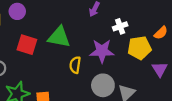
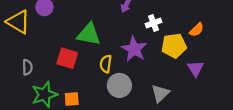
red square: (27, 45) -> (67, 58), moved
purple star: (102, 51) -> (134, 49), turned 30
gray circle: (103, 85) -> (119, 85), moved

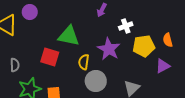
orange semicircle: (197, 30) -> (168, 40), moved, turned 120
purple triangle: (195, 68) -> (163, 66), turned 35

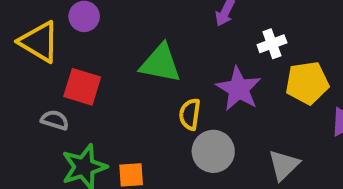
red square: (50, 57) -> (82, 87), moved
gray semicircle: (15, 65) -> (55, 120), turned -72

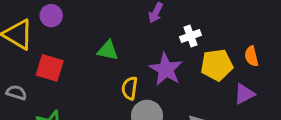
green triangle: (160, 63) -> (108, 50), size x0.7
gray semicircle: (55, 120) -> (16, 93), moved

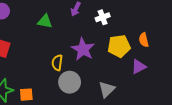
white cross: (191, 36) -> (103, 17), moved
green triangle: (108, 50) -> (45, 21), moved

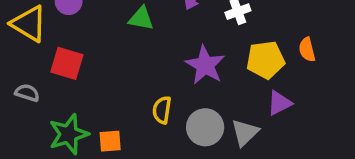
yellow semicircle: (57, 63) -> (162, 110), moved
purple triangle: (139, 67) -> (279, 103), moved
gray circle: (70, 82) -> (205, 127), moved

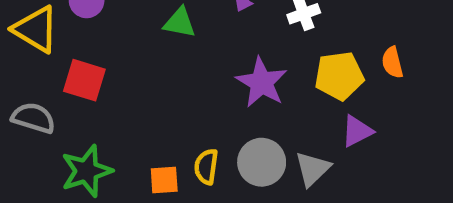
gray semicircle: (27, 93) -> (33, 118), size x1.4
yellow semicircle: (162, 110) -> (206, 167), moved
orange square: (110, 141) -> (164, 180), moved

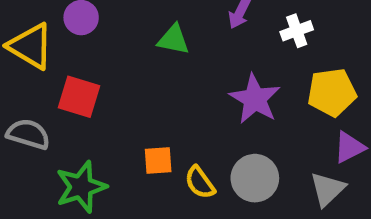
yellow semicircle: (206, 167) -> (200, 182), turned -44
gray triangle: (313, 169) -> (327, 189), moved
orange square: (164, 180) -> (158, 161), moved

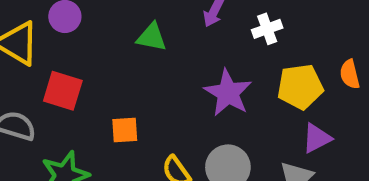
orange square: (158, 161) -> (125, 130), moved

